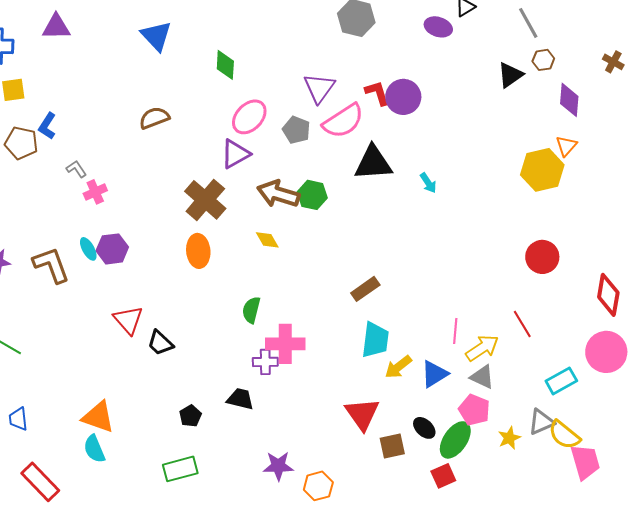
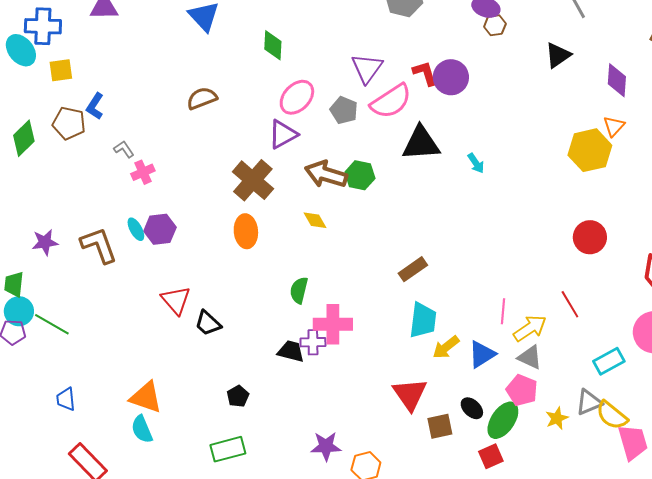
brown hexagon: (543, 60) -> (495, 25), moved
black trapezoid: (240, 399) -> (291, 351), moved

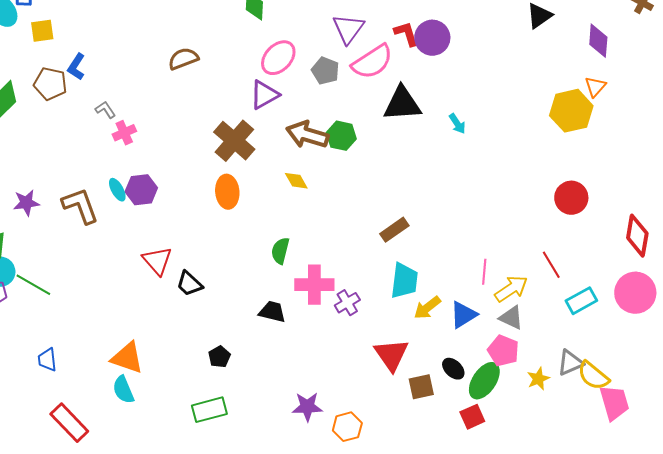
purple cross: (313, 342) -> (347, 303), moved, turned -30
cyan rectangle: (609, 361) -> (581, 301), moved

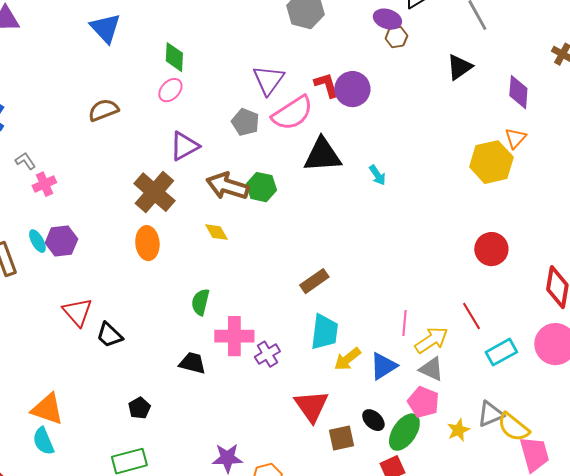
pink ellipse: (278, 58) -> (170, 90), moved, size x0.7

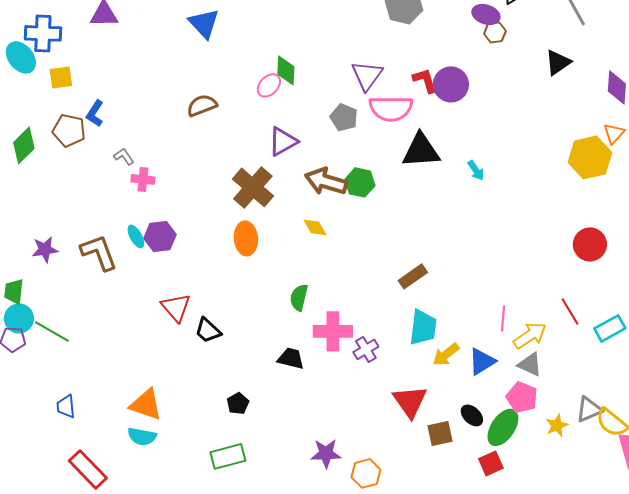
green diamond: (174, 57) -> (286, 70), moved
pink semicircle: (292, 113) -> (391, 108), turned 33
pink cross: (44, 184) -> (143, 179), turned 30
cyan rectangle: (501, 352) -> (610, 328), moved
cyan semicircle: (43, 441) -> (142, 436), turned -56

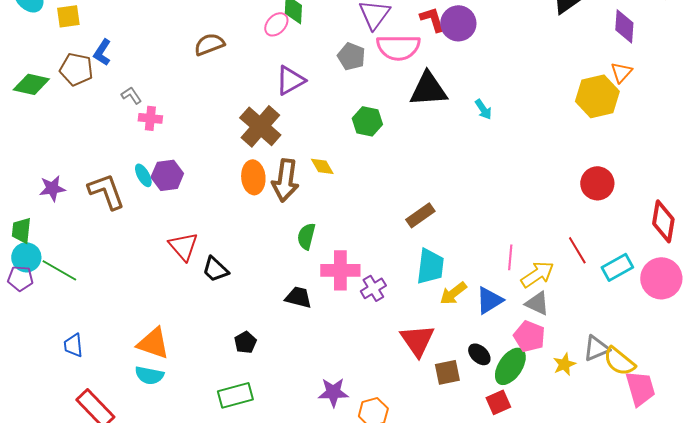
green diamond: (24, 145) -> (31, 84), turned 57
brown arrow: (326, 181) -> (285, 180), moved, turned -99

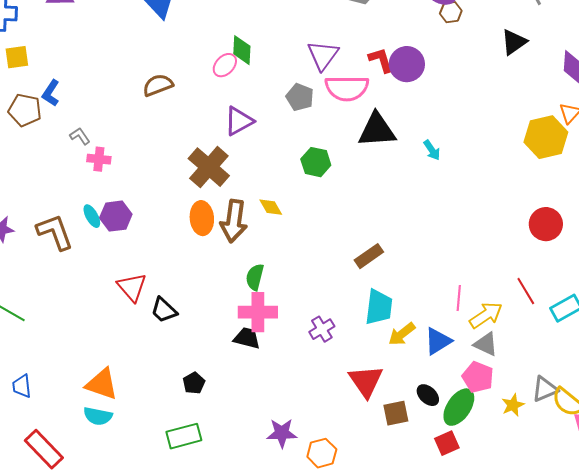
pink cross: (340, 270) -> (258, 312), moved

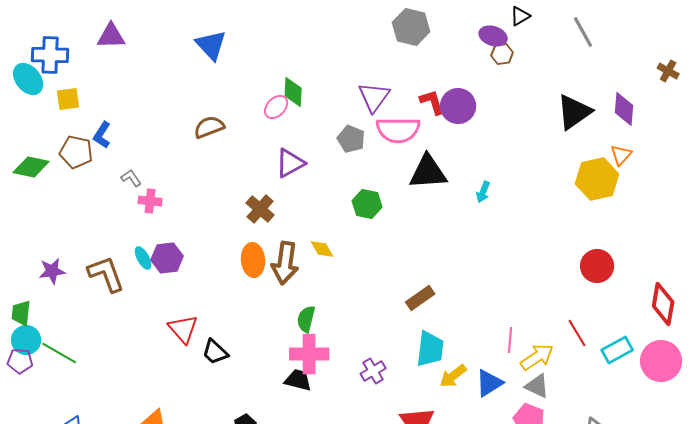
black triangle: (514, 42) -> (574, 112), moved, size x1.4
cyan arrow: (432, 150) -> (483, 192), turned 55
brown cross: (209, 167) -> (260, 209), size x0.7

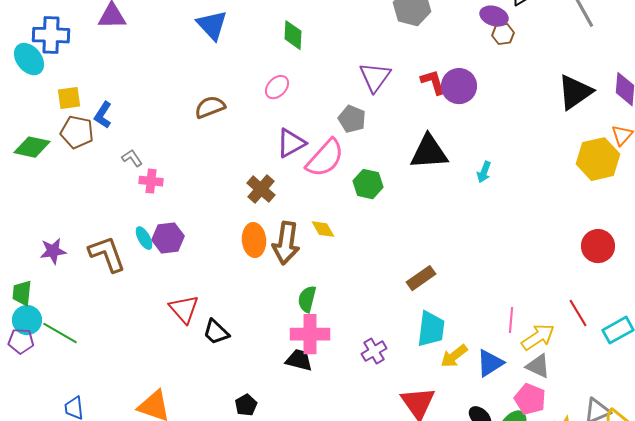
green diamond: (293, 92) -> (293, 35), moved
yellow square: (68, 99) -> (69, 98), moved
pink semicircle: (398, 130) -> (325, 158), moved, turned -48

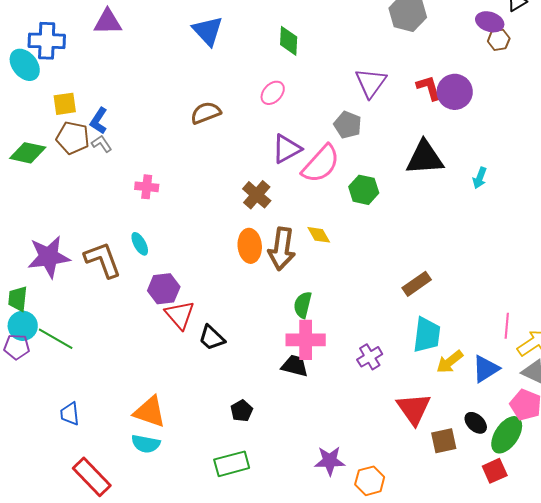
gray L-shape: (132, 158) -> (102, 144), moved
purple hexagon: (168, 238) -> (164, 289), moved
purple star: (53, 251) -> (49, 257), size x1.6

